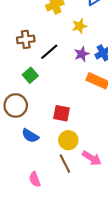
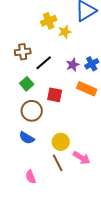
yellow star: (79, 26) -> (65, 32), moved
brown circle: (16, 105) -> (32, 111), moved
red square: (62, 113) -> (55, 95), moved

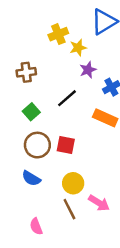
black line: (44, 63) -> (67, 98), moved
purple star: (73, 65) -> (88, 70), moved
red square: (55, 95) -> (66, 145), moved

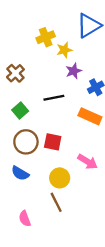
brown cross: (26, 72) -> (15, 73), turned -36
black line: (67, 98) -> (54, 98), turned 30
pink arrow: (99, 203) -> (88, 162), moved

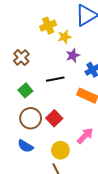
red square: (53, 142) -> (54, 118), turned 35
pink arrow: (88, 162) -> (85, 136), turned -78

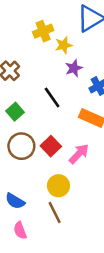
black line: (55, 79) -> (52, 98), turned 66
pink arrow: (85, 136) -> (79, 154), moved
blue semicircle: (25, 146) -> (15, 201), moved

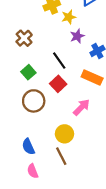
red square: (51, 146) -> (58, 84), moved
blue semicircle: (15, 201) -> (28, 147), turned 35

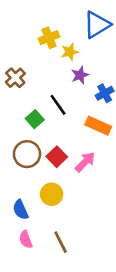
green square: (28, 72) -> (35, 119), moved
red square: (58, 84) -> (57, 157), moved
yellow circle: (64, 134) -> (52, 194), moved
brown line: (61, 156) -> (61, 242), moved

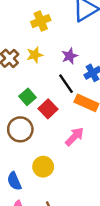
yellow star: (70, 52) -> (35, 55), moved
black line: (58, 105) -> (66, 84), moved
red square: (57, 157) -> (48, 109), moved

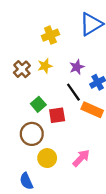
red square: (48, 109) -> (57, 115), turned 35
pink arrow: (74, 137) -> (81, 158), moved
yellow circle: (43, 167) -> (47, 158), moved

